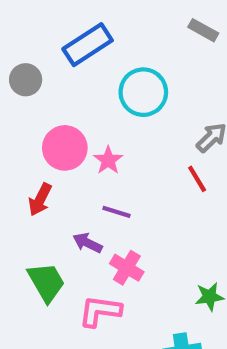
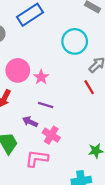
cyan circle: (143, 92) -> (75, 41), moved

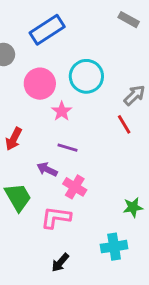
cyan circle: (75, 41) -> (86, 76), moved
pink circle: (18, 70) -> (40, 84), moved

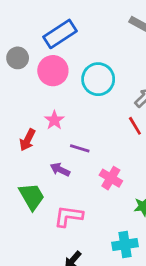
pink circle: (40, 84) -> (53, 71), moved
pink star: (62, 111) -> (54, 120), moved
pink cross: (75, 187) -> (111, 178), moved

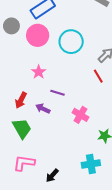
red arrow: (27, 140) -> (21, 100), moved
pink L-shape: (68, 216) -> (24, 163), moved

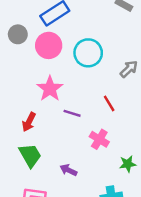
pink star: (39, 72) -> (50, 89), size x1.5
red line: (98, 76) -> (109, 103), moved
purple arrow: (43, 109) -> (68, 170), moved

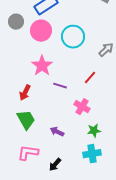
red line: (109, 103) -> (90, 78), turned 72
green star: (128, 164) -> (94, 131), moved

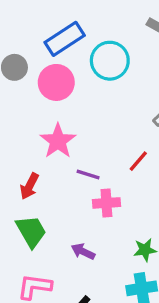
cyan circle: (73, 37) -> (110, 61), moved
pink cross: (82, 107) -> (106, 203), moved, turned -35

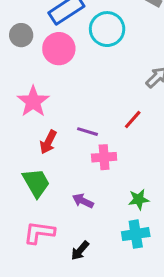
pink star: (58, 141) -> (33, 101), moved
red arrow: (29, 186) -> (48, 142), moved

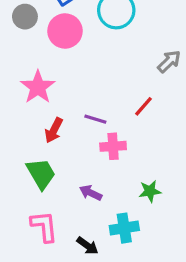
pink L-shape: (39, 233) -> (44, 226), turned 76
cyan cross: (136, 234) -> (124, 228), moved
black arrow: (80, 251) -> (87, 246), turned -95

